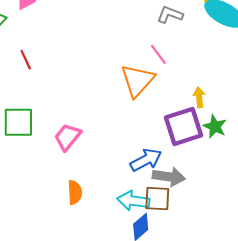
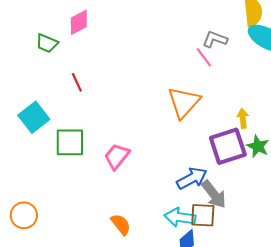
pink line: (158, 54) -> (204, 57), moved
gray arrow: (169, 177) -> (214, 194), turned 44
orange semicircle: (75, 192) -> (121, 224), moved, turned -35

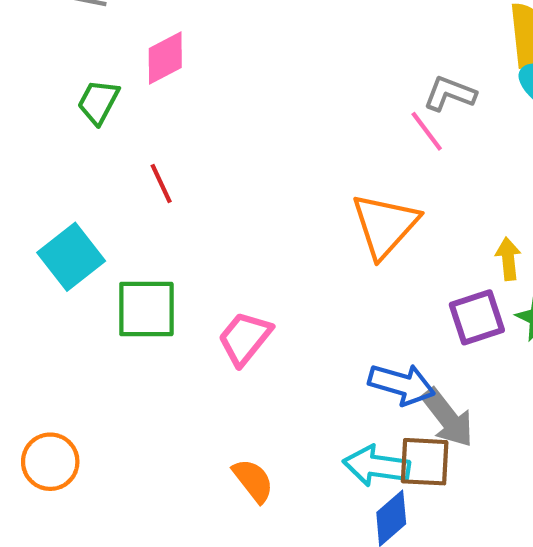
green trapezoid: (47, 43) -> (98, 102), turned 95
purple square: (228, 146) -> (477, 317), size x0.7
blue arrow: (192, 178) -> (402, 384), turned 44

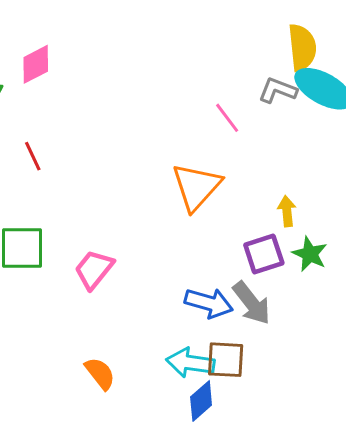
gray L-shape: (450, 94) -> (278, 90), moved
gray arrow: (448, 418) -> (252, 303), moved

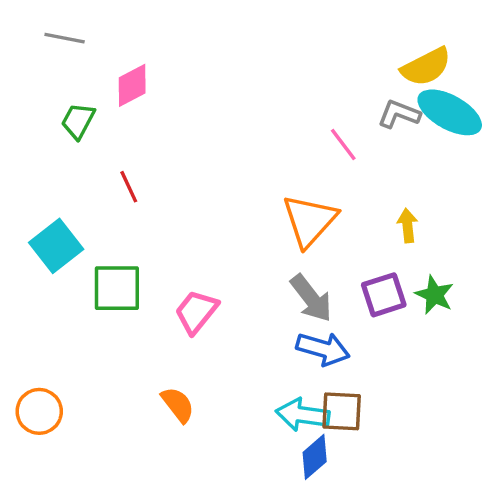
yellow semicircle: (302, 47) -> (426, 67), turned 69
yellow arrow: (287, 211) -> (407, 226), moved
gray arrow: (252, 303) -> (311, 298), moved
orange semicircle: (100, 373) -> (178, 405), moved

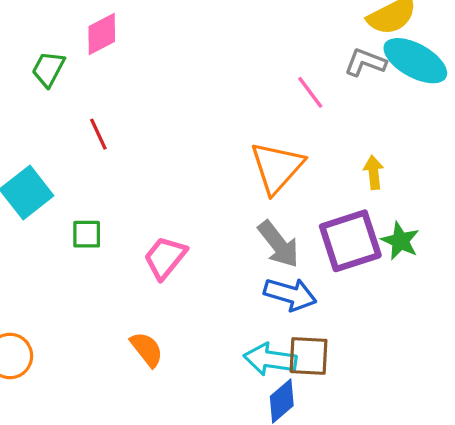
green square: (117, 288) -> (87, 234), size x0.6
purple square: (384, 295) -> (350, 241), size x1.4

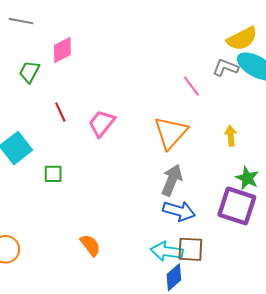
purple square: (350, 241) -> (237, 206), moved, turned 36
gray arrow: (279, 244) -> (172, 180), turned -120
pink trapezoid: (165, 258) -> (102, 123), moved

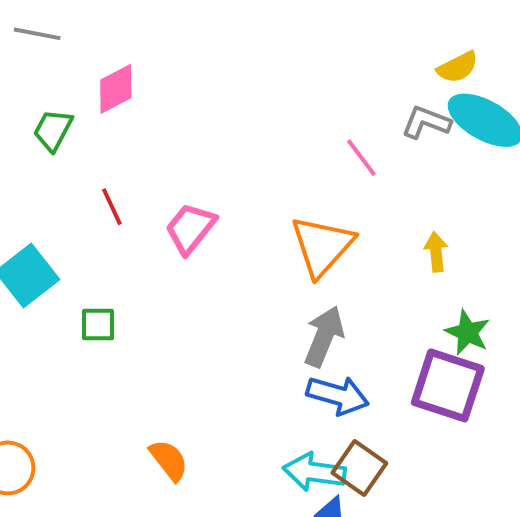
yellow semicircle: (242, 39) -> (458, 67), size x0.7
brown square: (190, 249) -> (359, 468), turned 32

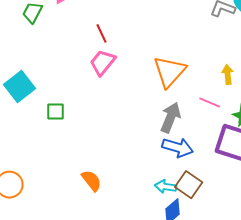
pink line: (361, 158) -> (210, 103), moved, turned -30
red line: (112, 207) -> (102, 33), moved
cyan arrow: (314, 472) -> (166, 187), size x0.7

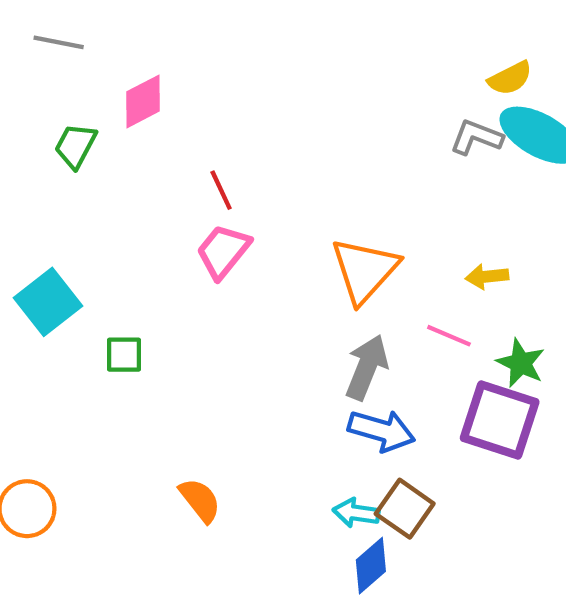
yellow arrow: (228, 74) -> (487, 277), turned -90

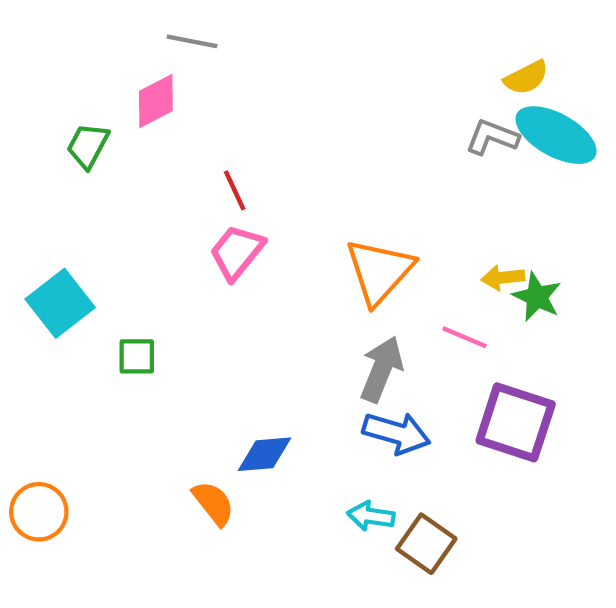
gray line: (59, 42) -> (192, 41), moved
green star: (521, 363) -> (537, 297), moved
brown square: (405, 509) -> (426, 544), moved
blue diamond: (371, 566) -> (264, 454), moved, turned 36

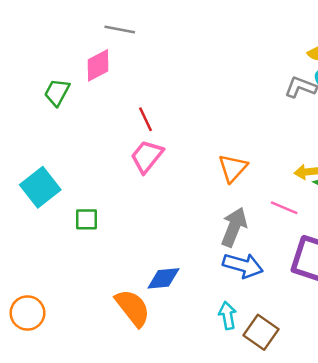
orange triangle: (379, 271) -> (233, 168), size x0.7
orange semicircle: (213, 503) -> (133, 308), size x1.4
cyan arrow: (371, 516) -> (228, 316), turned 72

